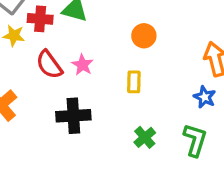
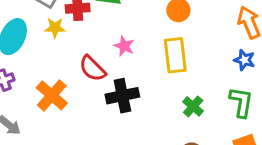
red semicircle: (49, 65) -> (92, 68), moved
yellow rectangle: (134, 82) -> (175, 55), size x1.6

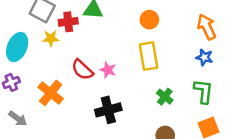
pink star: (124, 46) -> (108, 70), moved
black cross: (122, 96) -> (108, 110), moved

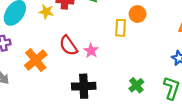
yellow rectangle: (148, 56) -> (121, 28), moved, size x0.7

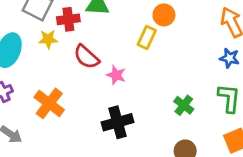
yellow rectangle: (121, 28) -> (147, 37), turned 35
red semicircle: (68, 46) -> (86, 57), moved

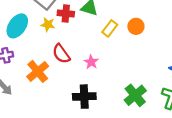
yellow rectangle: (147, 37) -> (110, 28), moved
red semicircle: (86, 57) -> (61, 54), moved
green cross: (184, 105) -> (135, 95), size x1.5

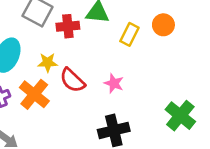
yellow star: (48, 25) -> (48, 62), moved
orange cross: (38, 71) -> (34, 94), moved

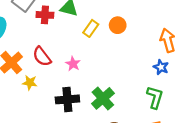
yellow star: (48, 62) -> (30, 83), moved
green cross: (180, 116) -> (103, 98), moved

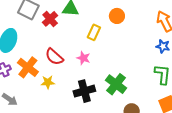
red cross: (45, 15) -> (50, 19), turned -35
yellow rectangle: (91, 28) -> (94, 32), moved

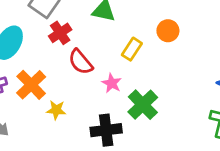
red cross: (50, 19) -> (60, 33), moved
red semicircle: (54, 57) -> (81, 62), moved
green cross: (116, 84) -> (143, 105), moved

